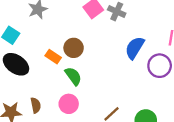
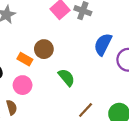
green semicircle: (73, 76) -> (66, 77), moved
pink circle: (69, 104) -> (23, 85), moved

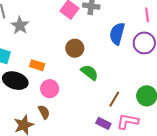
brown circle: (44, 49) -> (75, 48), moved
orange rectangle: (25, 59) -> (37, 65), moved

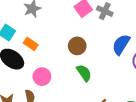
orange rectangle: (37, 65) -> (31, 44), moved

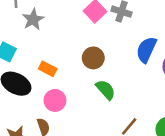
orange rectangle: (31, 44) -> (48, 69), moved

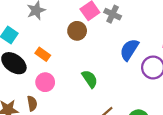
brown circle: (93, 58) -> (77, 31), moved

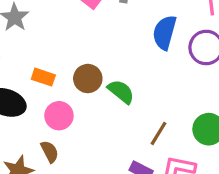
brown circle: (77, 31) -> (88, 79), moved

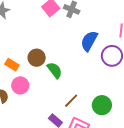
orange rectangle: (43, 77) -> (12, 65), moved
pink circle: (59, 116) -> (20, 85), moved

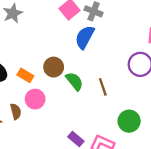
blue semicircle: (89, 41) -> (85, 37), moved
brown line: (71, 101) -> (103, 87), moved, turned -63

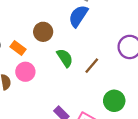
brown circle: (54, 67) -> (43, 32), moved
brown line: (103, 87) -> (92, 66), turned 54

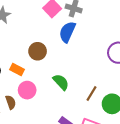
green semicircle: (65, 58) -> (61, 82), moved
brown line: (92, 66) -> (92, 93), moved

